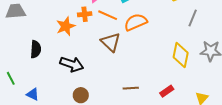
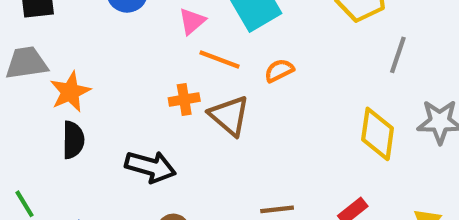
orange cross: (85, 14) -> (184, 99), moved
orange semicircle: (136, 22) -> (279, 71), size x0.6
orange star: (66, 26) -> (70, 92), moved

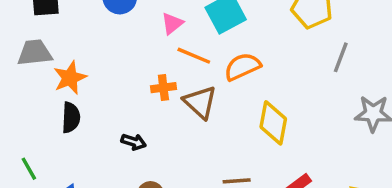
orange semicircle: (279, 71) -> (242, 67), size x1.5
yellow diamond: (378, 134) -> (273, 123), moved
black arrow: (150, 167) -> (134, 142), size x0.6

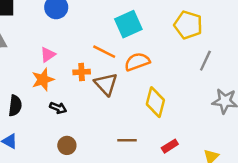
pink triangle: (172, 23) -> (48, 55), moved
orange star: (70, 78) -> (43, 80), moved
black semicircle: (71, 117) -> (15, 106), moved

